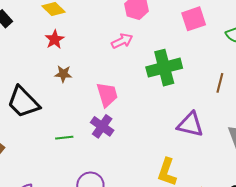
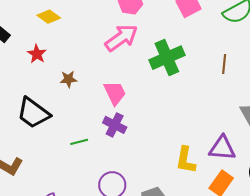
red star: (55, 39) -> (37, 54), moved
pink arrow: (122, 41) -> (121, 38), size x1.6
purple triangle: (190, 124) -> (222, 148), moved

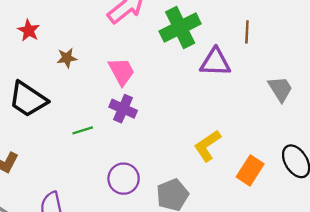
purple triangle: (222, 148) -> (215, 62), moved
yellow L-shape: (186, 160) -> (207, 146), turned 48

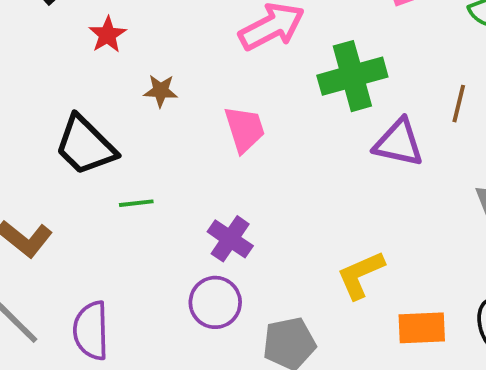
purple cross: (123, 109) -> (230, 239), moved
green line: (83, 130) -> (136, 203), moved
orange rectangle: (250, 170) -> (422, 328), turned 44

